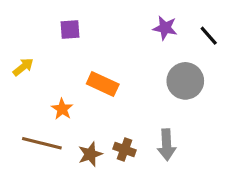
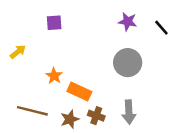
gray circle: (185, 81) -> (128, 63), moved
orange rectangle: (103, 84) -> (79, 92), moved
orange star: (62, 109) -> (54, 76), moved

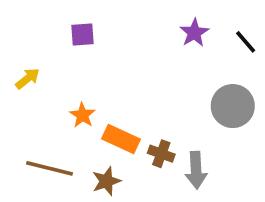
purple star: (128, 22) -> (194, 33), turned 30
gray circle: (128, 63) -> (233, 106), moved
brown cross: (96, 116) -> (161, 154), moved

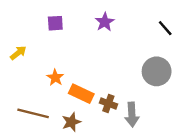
purple star: (194, 33) -> (105, 22), moved

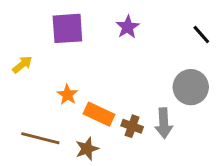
purple square: (55, 23) -> (67, 28), size x1.6
gray arrow: (132, 115) -> (164, 123), moved

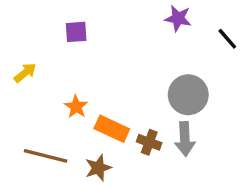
purple star: (128, 27) -> (178, 18), moved, turned -30
purple square: (67, 28) -> (76, 32), size x0.6
gray circle: (191, 87) -> (188, 95), moved

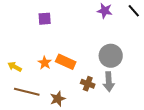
black line: (227, 39) -> (134, 11), moved
yellow arrow: (25, 73) -> (15, 67), moved, turned -112
orange rectangle: (112, 129) -> (66, 62), moved

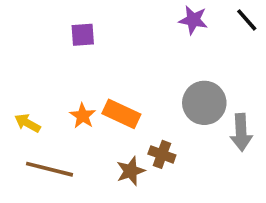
gray arrow: (109, 82) -> (241, 132), moved
brown star: (58, 99) -> (131, 171), moved

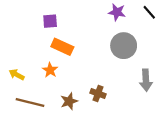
gray circle: (204, 103) -> (124, 46), moved
orange rectangle: (121, 114) -> (62, 47), moved
brown star: (131, 171) -> (69, 101), moved

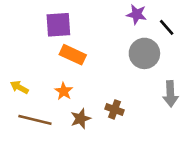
black line: (149, 12) -> (167, 27), moved
purple square: (50, 21) -> (58, 25), size x1.5
orange star: (50, 70) -> (64, 91), moved

